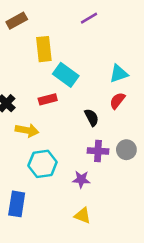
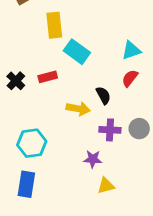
red rectangle: (48, 99) -> (48, 77), moved
yellow arrow: (27, 130) -> (78, 109), moved
cyan hexagon: (43, 164) -> (32, 143), moved
yellow triangle: (83, 216) -> (106, 186), moved, turned -36

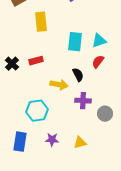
cyan rectangle: (77, 52) -> (75, 42), moved, turned 60
gray circle: (139, 129) -> (105, 114), moved
cyan hexagon: (32, 143) -> (37, 111), moved
purple star: (93, 159) -> (52, 140), moved

